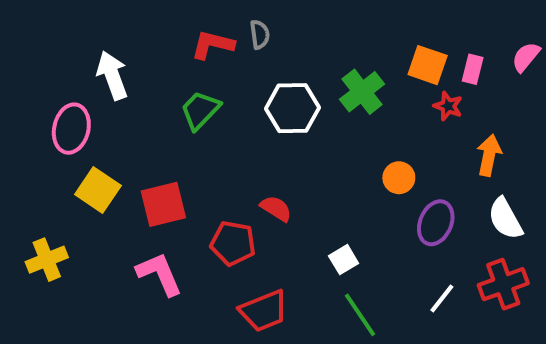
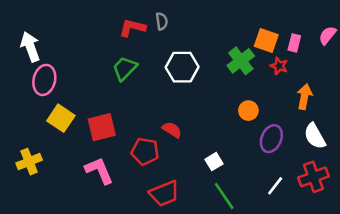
white arrow: (112, 75) -> (30, 47), moved
green cross: (362, 92) -> (241, 61), moved

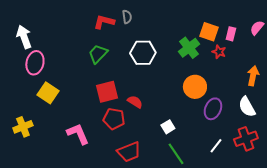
orange arrow: (305, 97) -> (253, 76), moved
orange circle: (248, 111) -> (195, 87), size x1.5
red square: (102, 127) -> (107, 92), moved

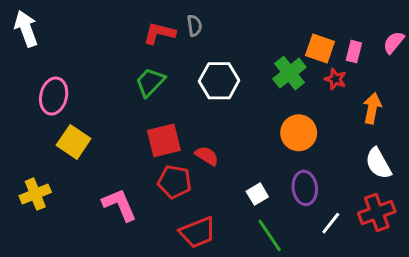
white arrow: (24, 37) -> (26, 29), moved
orange arrow: (253, 76) -> (372, 108), moved
purple ellipse: (213, 109) -> (305, 188), moved, turned -30

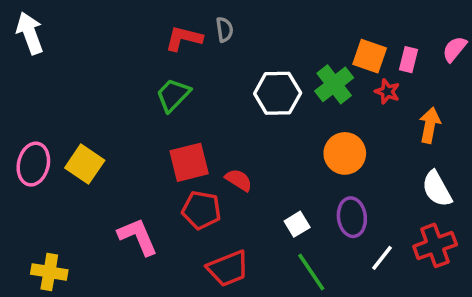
white hexagon: (219, 81) -> (278, 93), moved
pink ellipse: (54, 96) -> (33, 164), moved
yellow cross: (35, 194) -> (49, 272), moved, turned 32

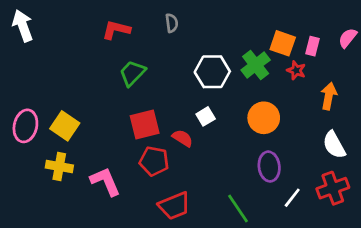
red L-shape: (184, 38) -> (116, 30), moved
white square: (297, 224) -> (206, 116), moved
yellow cross: (49, 272) -> (59, 167), moved

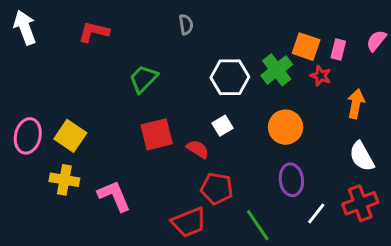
red L-shape: (116, 30) -> (94, 32), moved
red pentagon: (154, 161) -> (217, 189), moved

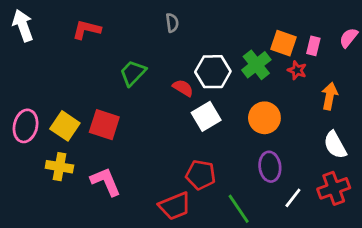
white square: (223, 126) -> (206, 116), size x1.5
red square: (157, 134) -> (104, 125), moved, turned 32
red semicircle: (198, 149) -> (183, 88), moved

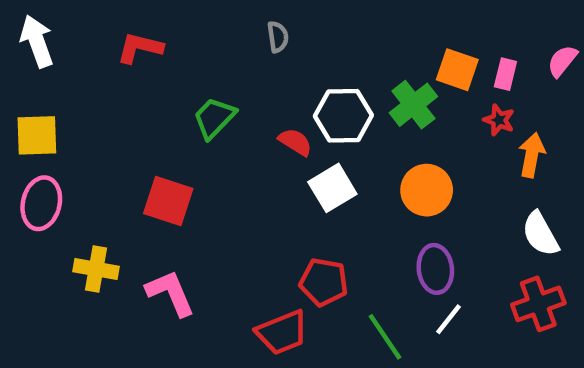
red star: (297, 70) -> (499, 120), moved
yellow square: (65, 126) -> (37, 135), moved, turned -36
white line: (293, 198) -> (448, 319), moved

